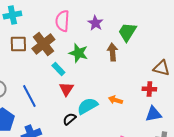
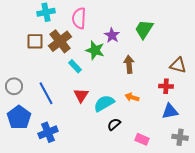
cyan cross: (12, 15) -> (46, 12), moved
purple star: (95, 23) -> (112, 35), moved
brown arrow: (112, 52) -> (129, 64), moved
red triangle: (66, 89) -> (81, 95), moved
black semicircle: (69, 119) -> (114, 124), moved

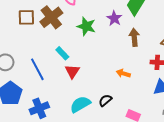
purple star: (112, 35) -> (114, 18), moved
brown arrow: (129, 64) -> (134, 37), moved
cyan rectangle: (75, 66) -> (62, 53), moved
cyan semicircle: (104, 103) -> (80, 104), moved

